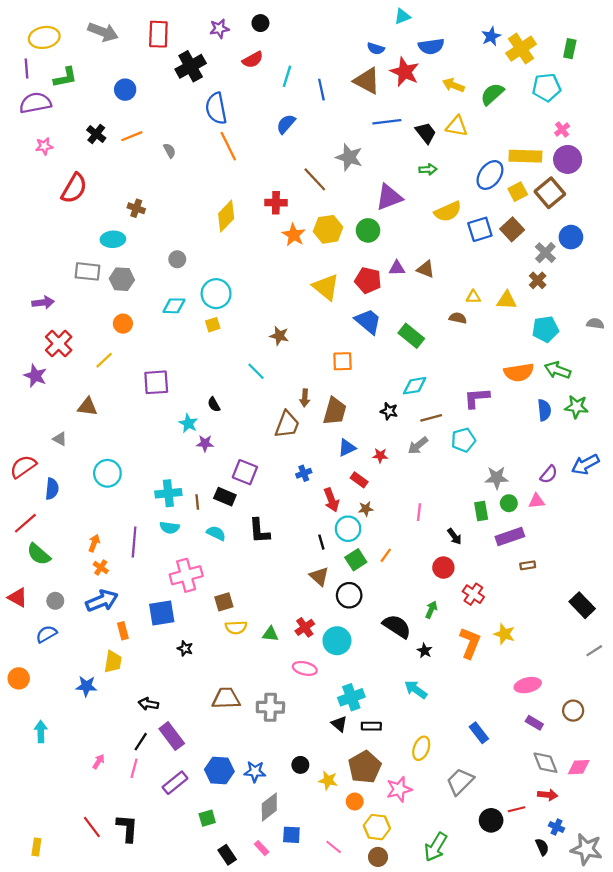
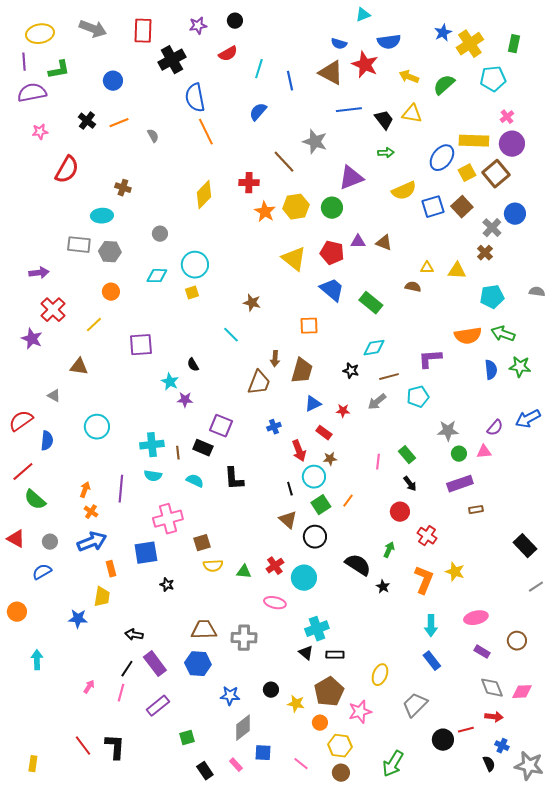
green rectangle: (481, 511) -> (407, 455), moved, turned -30
cyan arrow: (416, 690) -> (431, 626), moved, turned -125
blue hexagon: (219, 770) -> (198, 664), moved

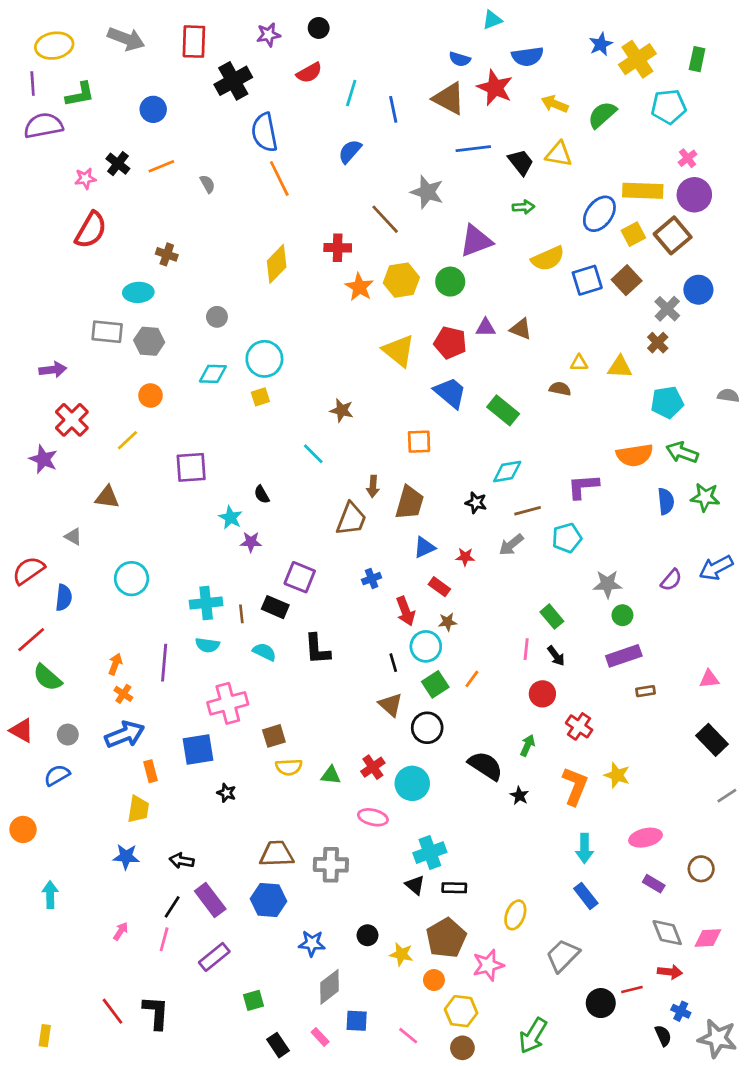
pink star: (40, 132) -> (85, 179), moved
pink triangle: (484, 452) -> (709, 679), moved
pink line: (378, 462) -> (526, 649), moved
blue star: (78, 619) -> (126, 857), moved

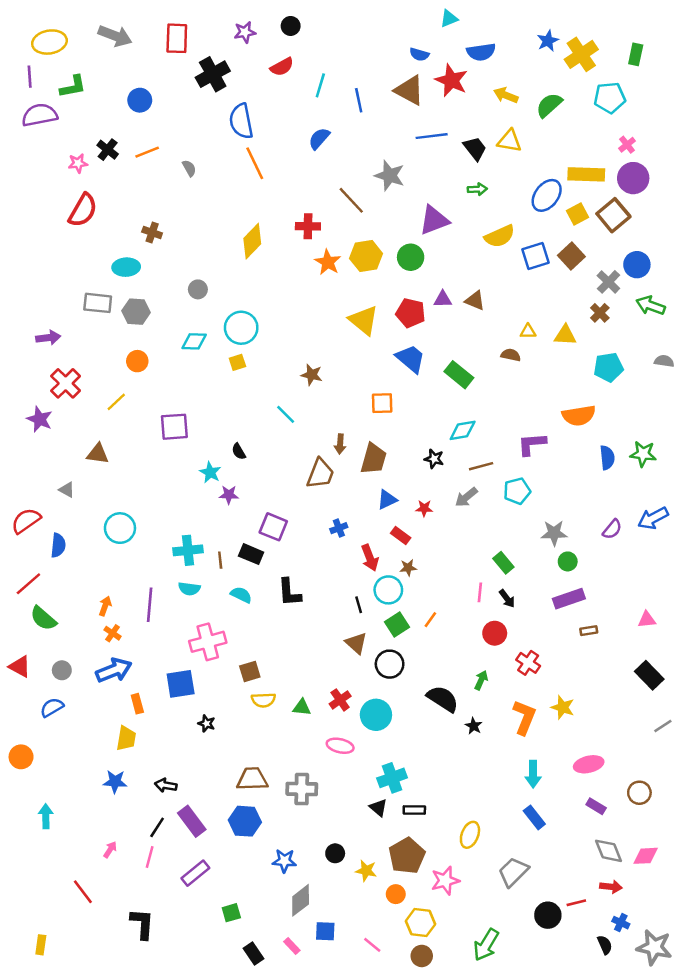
green arrow: (682, 452) -> (651, 305), moved
red line: (113, 1011) -> (83, 892), moved

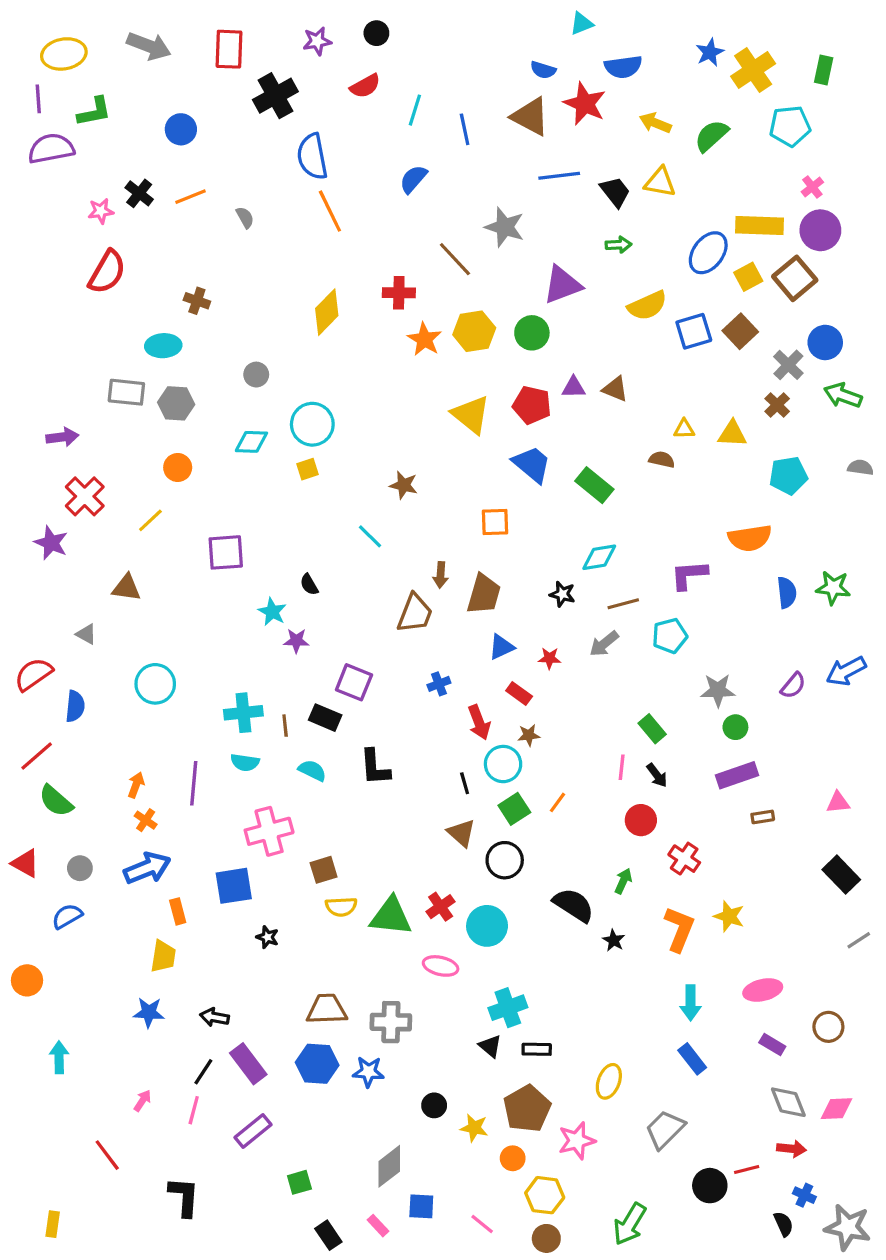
green triangle: (302, 707) -> (391, 916), size x1.8
blue star: (284, 861) -> (368, 1072), moved

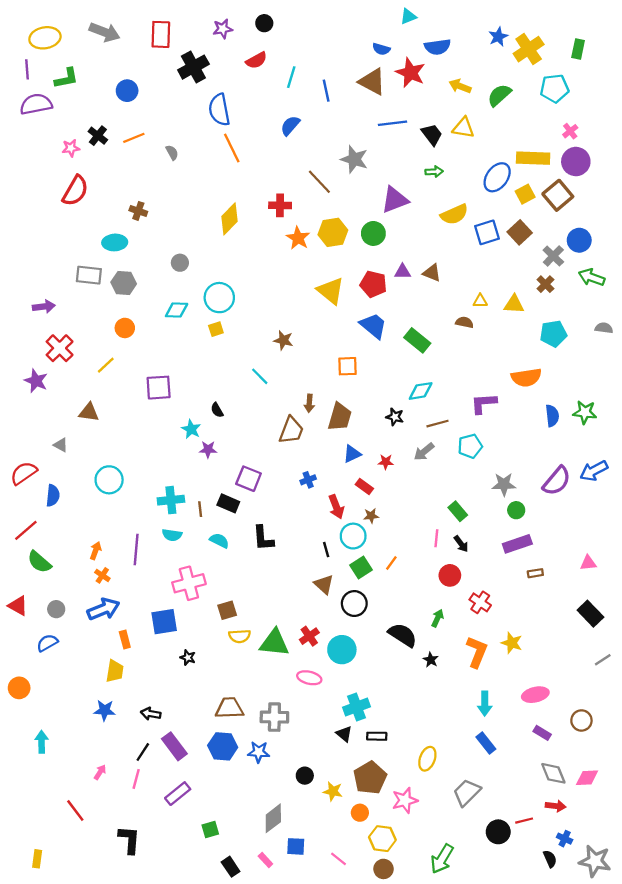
purple semicircle: (793, 685) -> (557, 481), size x1.6

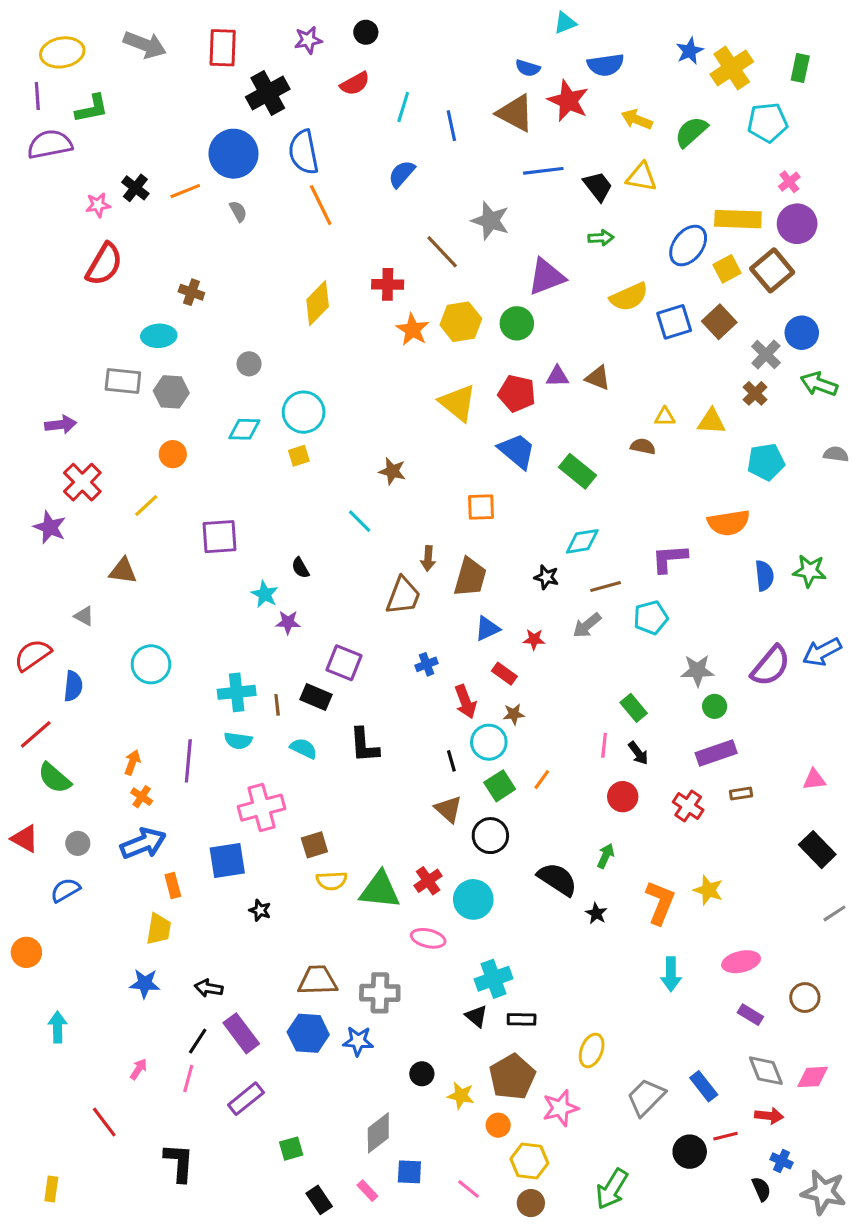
blue circle: (127, 91) -> (233, 154), moved, size x1.6
red cross: (480, 602) -> (688, 806), moved
blue rectangle: (486, 743) -> (704, 1086), moved

